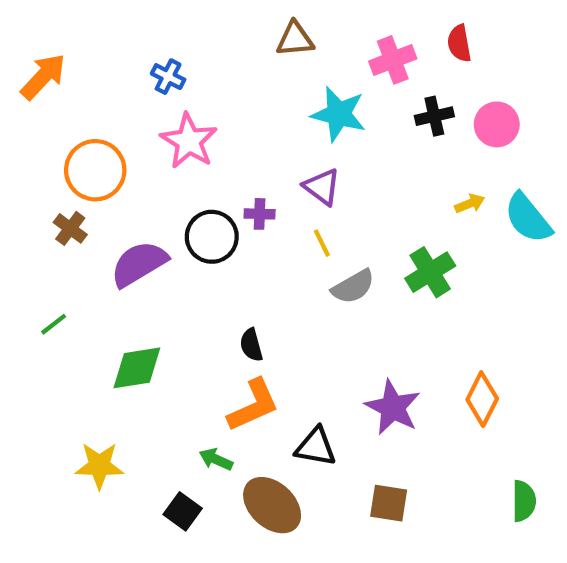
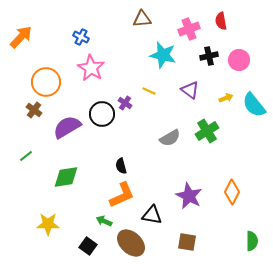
purple triangle: (322, 187) -> (190, 90), moved
purple cross: (260, 214) -> (125, 103), turned 32
yellow line: (322, 243) -> (149, 91), moved, turned -40

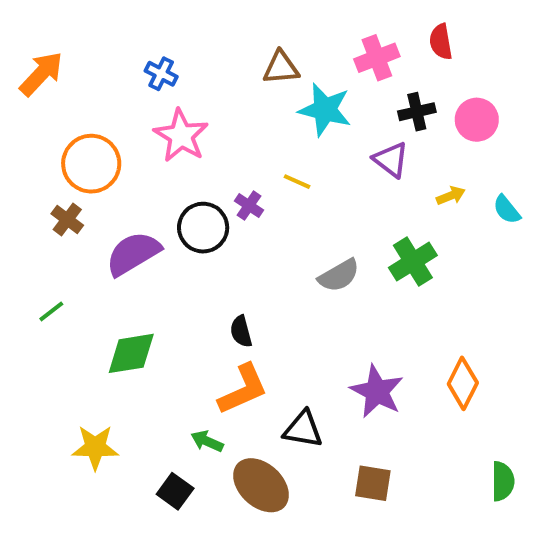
brown triangle: (142, 19) -> (281, 68), moved
purple triangle: (190, 90) -> (391, 160), moved
cyan semicircle: (254, 105) -> (507, 210), size x0.6

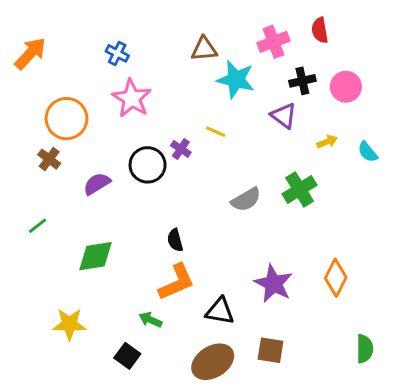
purple semicircle: (133, 254) -> (97, 184), size x0.7
brown ellipse: (261, 485) -> (213, 362), moved, turned -75

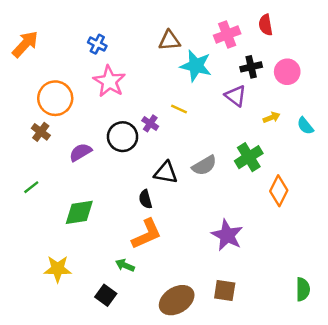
orange diamond: (336, 278) -> (279, 191), moved
black triangle: (220, 311) -> (166, 173), moved

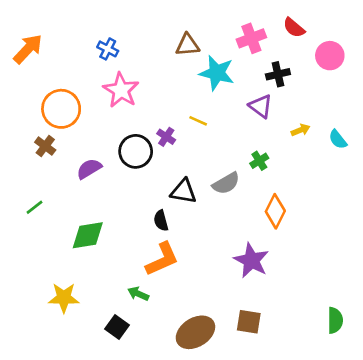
red semicircle: (266, 25) -> (294, 28), turned -40
pink circle: (287, 72) -> (330, 56), moved
green cross: (249, 157) -> (259, 161), moved, size x0.6
orange diamond: (279, 191) -> (275, 211), moved

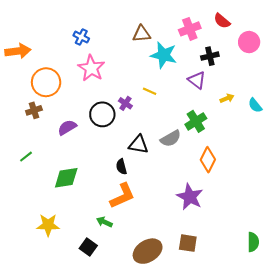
orange arrow: (28, 49) -> (18, 51), moved, turned 40
brown cross: (45, 146) -> (34, 110), turned 35
green cross: (259, 161) -> (196, 121), size x1.5

